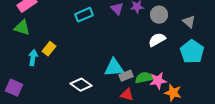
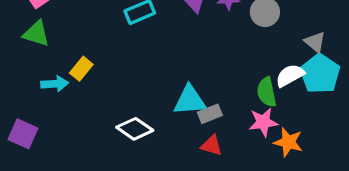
gray triangle: (189, 22) -> (315, 42), moved
white semicircle: (157, 40) -> (290, 75), moved
cyan arrow: (33, 58) -> (55, 84), turned 77
green semicircle: (144, 78) -> (267, 92), moved, turned -90

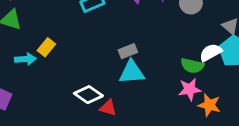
green semicircle: (267, 92) -> (192, 66), turned -65
gray rectangle: (210, 114) -> (128, 51), moved
red triangle: (212, 146) -> (108, 108), moved

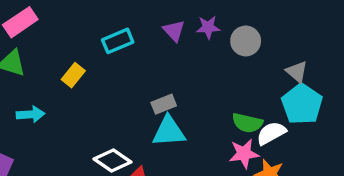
yellow rectangle: (46, 47) -> (73, 75), moved
white semicircle: (211, 53) -> (271, 133), moved

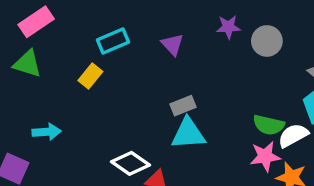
purple triangle: (174, 31) -> (172, 44), moved
cyan rectangle: (118, 41) -> (113, 41), moved
cyan arrow: (31, 114) -> (47, 132), moved

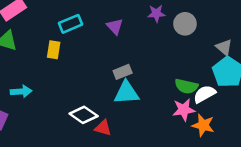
yellow rectangle: (90, 76) -> (54, 50), turned -30

